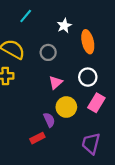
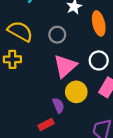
pink triangle: (56, 82) -> (65, 66), size x1.6

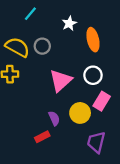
gray circle: (57, 35) -> (42, 46), moved
yellow circle: (76, 92) -> (80, 113), moved

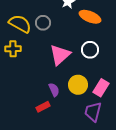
orange ellipse: (93, 40) -> (90, 17), turned -55
pink rectangle: (102, 101) -> (101, 88), moved

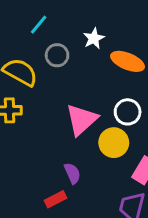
gray circle: (43, 23) -> (57, 55), moved
yellow circle: (78, 85) -> (114, 143), moved

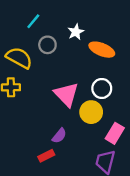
pink triangle: (82, 120) -> (66, 94), turned -32
purple semicircle: (72, 173) -> (59, 136), turned 63

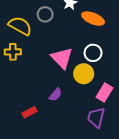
red rectangle: (46, 156) -> (30, 112), moved

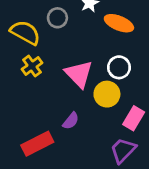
yellow cross: (13, 52) -> (32, 66), moved, turned -35
red rectangle: (30, 112) -> (37, 144), size x1.6
purple trapezoid: (96, 117) -> (123, 150), turned 30

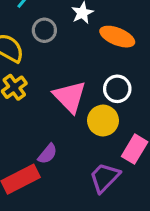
purple semicircle: (71, 121) -> (48, 154), moved
purple trapezoid: (123, 150) -> (105, 178), moved

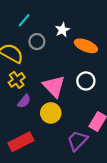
yellow circle: (103, 121) -> (51, 113), moved
purple semicircle: (48, 154) -> (24, 101), moved

